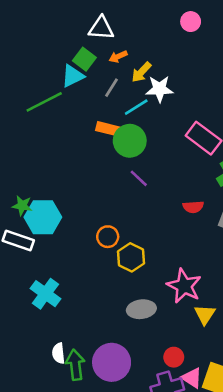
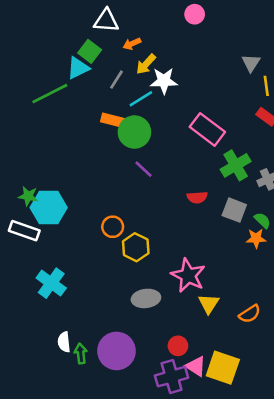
orange arrow: (118, 57) -> (132, 44), moved
green arrow: (75, 365) -> (81, 354), size x0.7

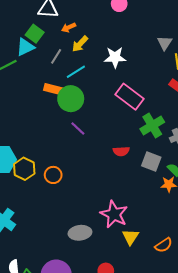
white star: (164, 81) -> (115, 57), moved
yellow hexagon: (136, 247) -> (24, 169), moved

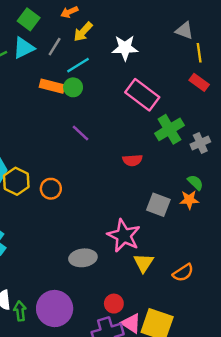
gray triangle: (165, 43) -> (184, 31), turned -42
cyan triangle: (25, 47) -> (24, 48), moved
green circle: (71, 99) -> (73, 87), moved, size x0.6
gray square: (151, 162) -> (158, 205), moved

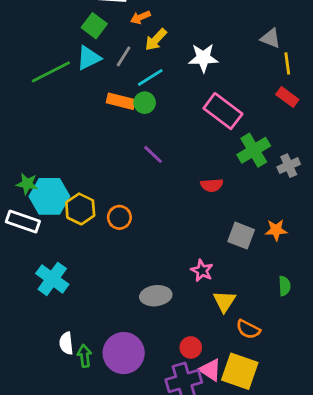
green semicircle: (195, 182) -> (284, 286), moved, turned 42
pink star: (124, 236) -> (202, 271), size x0.6
orange semicircle: (183, 273) -> (248, 329), moved, turned 60

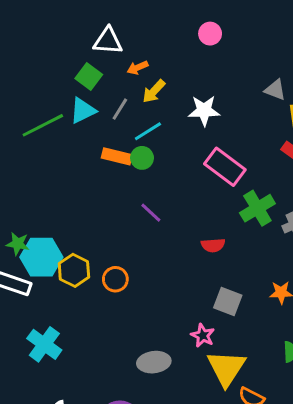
gray square: (241, 236) -> (228, 301), moved
yellow triangle: (224, 301) -> (226, 368), size x1.6

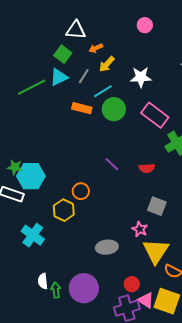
green circle: (142, 158) -> (114, 109), moved, size x1.5
purple line: (151, 213) -> (112, 164), moved
yellow hexagon: (74, 270) -> (64, 210), moved

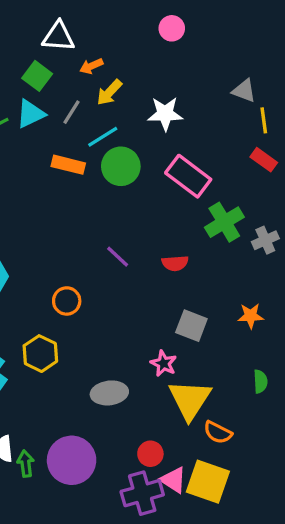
yellow hexagon: (64, 210) -> (40, 354), moved

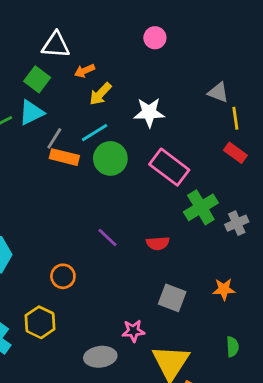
gray line: (72, 112) -> (54, 138), moved
pink star: (164, 363) -> (133, 331), moved, turned -30

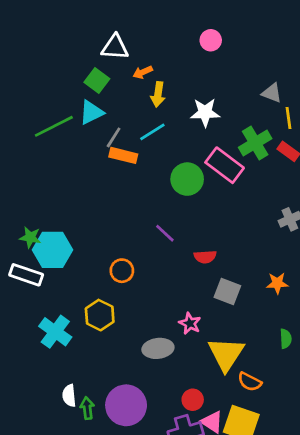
yellow arrow: (100, 94) -> (158, 94), turned -35
green circle: (110, 158) -> (187, 179), moved
green cross: (201, 207) -> (255, 143), moved
red semicircle: (158, 243) -> (205, 257), moved
pink star: (133, 331) -> (190, 323), turned 30

